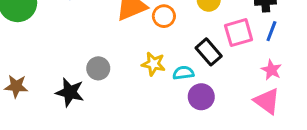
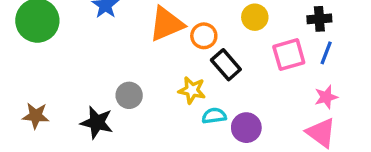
black rectangle: (209, 52) -> (226, 65), moved
pink star: (271, 70) -> (326, 97), turned 30
cyan semicircle: (183, 73) -> (214, 116), moved

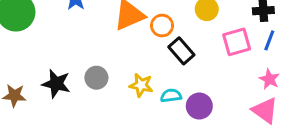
yellow star: (192, 90) -> (141, 85), moved
pink star: (326, 97) -> (269, 79), turned -30
black star: (97, 122) -> (56, 84), moved

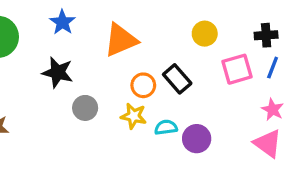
orange circle: (162, 26) -> (143, 85), moved
black star: (56, 84) -> (58, 72), moved

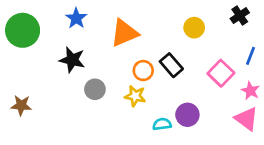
black cross: (266, 35) -> (240, 16), moved, turned -30
pink square: (237, 69) -> (221, 73), moved, turned -30
cyan semicircle: (166, 127) -> (162, 124), moved

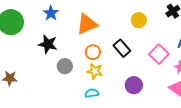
orange circle: (143, 71) -> (93, 52), moved
cyan semicircle: (162, 124) -> (92, 93), moved

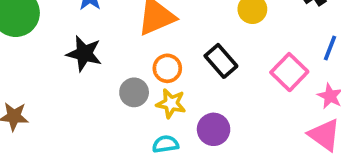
gray circle: (65, 66) -> (134, 92), moved
purple circle: (134, 85) -> (214, 129), moved

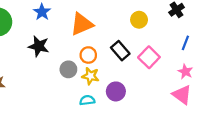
pink square: (289, 72) -> (149, 57), moved

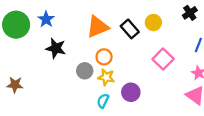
blue star: (42, 12) -> (46, 19), moved
black rectangle: (120, 51) -> (130, 29), moved
cyan semicircle: (87, 100) -> (103, 101), turned -56

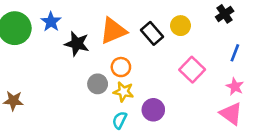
black star: (56, 48) -> (77, 44), moved

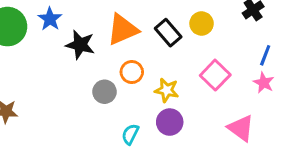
pink star: (235, 86) -> (264, 83), moved
yellow star: (124, 92) -> (167, 90), moved
pink triangle: (231, 114) -> (241, 128), moved

